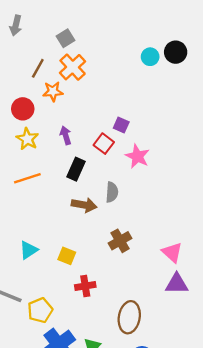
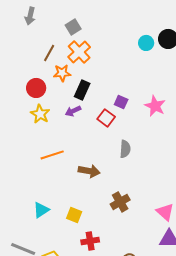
purple arrow: (66, 135) -> (73, 111), turned -98
pink star: (137, 156) -> (155, 106), moved
black rectangle: (76, 169) -> (82, 90), moved
orange line: (27, 178) -> (52, 155), moved
gray semicircle: (112, 192) -> (125, 149), moved

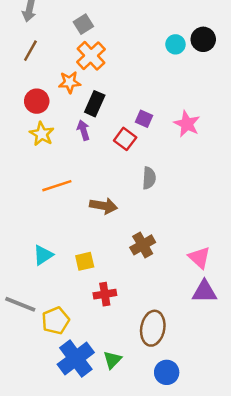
brown line: (49, 53) -> (30, 51), moved
purple arrow: (73, 111) -> (83, 130), turned 98
yellow square: (74, 215) -> (85, 261), turned -35

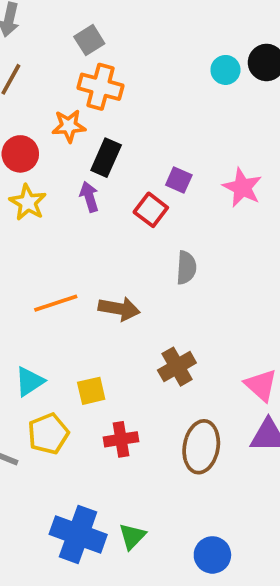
orange cross: (91, 56) -> (100, 87), turned -32
orange line: (57, 186) -> (56, 303), moved
yellow pentagon: (56, 321) -> (48, 434), moved
brown ellipse: (153, 328) -> (201, 447), moved
blue cross: (76, 358) -> (78, 534), turned -33

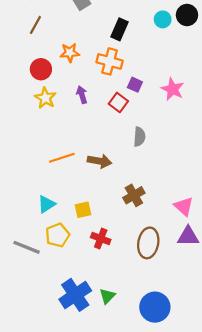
orange cross: (100, 87) -> (110, 61), moved
black rectangle: (106, 158) -> (119, 29), moved
red cross: (121, 439) -> (101, 238), turned 30
blue cross: (78, 534) -> (75, 295), turned 36
blue circle: (212, 555) -> (155, 307), size x1.4

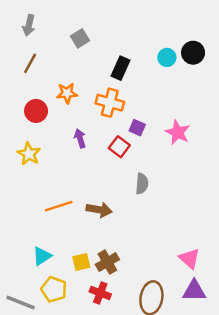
yellow star: (45, 98) -> (29, 154), moved
brown cross: (134, 195) -> (107, 262), moved
yellow pentagon: (58, 235) -> (54, 289), turned -30

